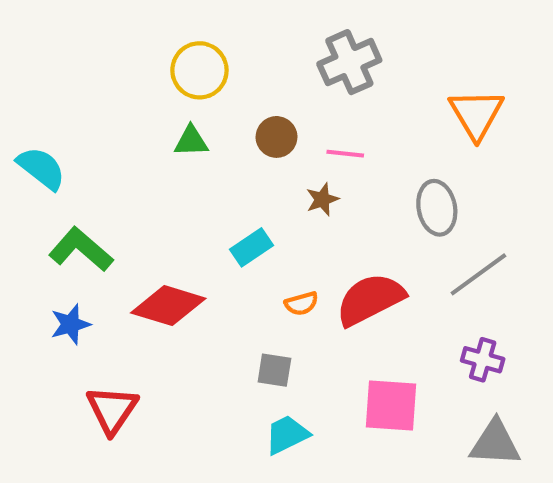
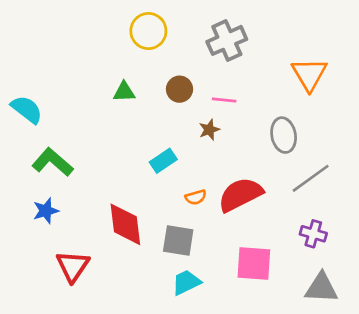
yellow circle: (199, 70) -> (148, 31), moved
red diamond: (168, 306) -> (125, 224), moved, turned 66
gray square: (274, 370) -> (178, 241), size x1.4

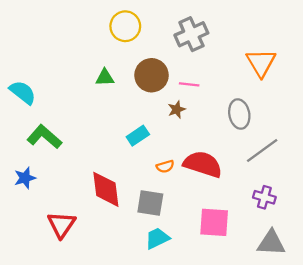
brown circle: (180, 89) -> (152, 75), size x1.5
red semicircle: (240, 195) -> (203, 164), turned 45
blue star: (46, 211) -> (25, 178), moved

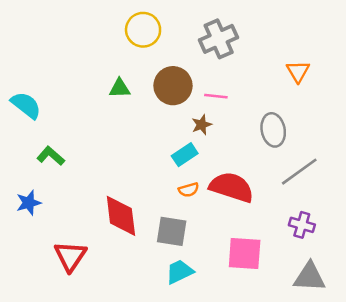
orange triangle: (261, 63) -> (298, 71), size x0.7
cyan rectangle: (138, 136) -> (185, 155), moved
green L-shape: (44, 137) -> (51, 156), size x0.7

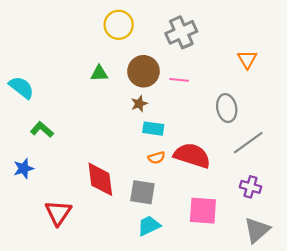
brown star: (202, 125) -> (139, 104), moved
cyan rectangle: (185, 155) -> (153, 129), turned 42
gray triangle: (310, 277) -> (257, 230), turned -44

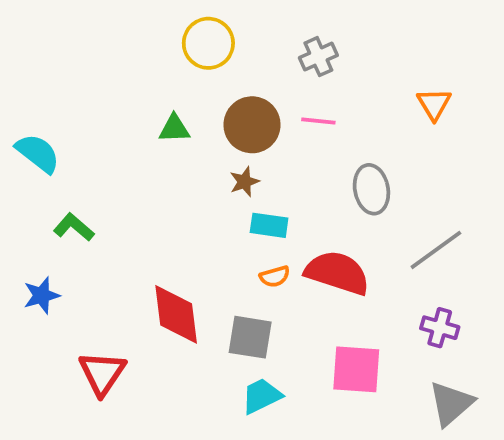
gray cross: (181, 32) -> (318, 57), size x0.7
pink line: (179, 80) -> (318, 121), moved
gray ellipse: (227, 108) -> (371, 189), moved

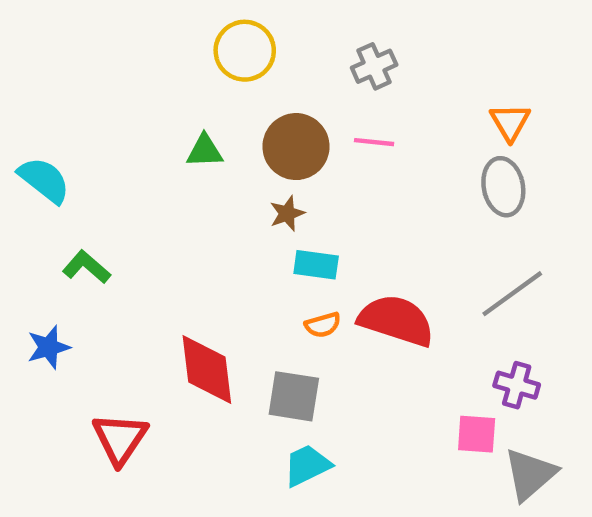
gray ellipse: (371, 189) -> (503, 187), moved
pink square: (356, 369) -> (477, 434), moved, size x0.7

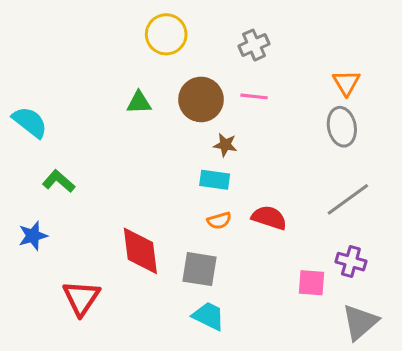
brown star: (287, 213) -> (225, 145), moved, turned 30
red semicircle: (396, 320) -> (269, 218), size x0.7
pink square: (477, 434) -> (312, 283), moved
cyan trapezoid: (307, 465) -> (209, 316), turned 52

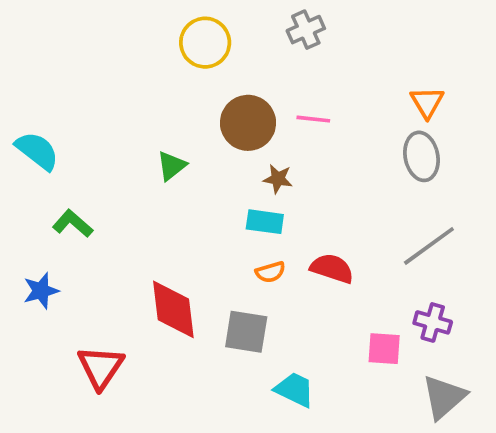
gray cross: (254, 45) -> (306, 30), moved
green triangle: (139, 102) -> (172, 166), moved, turned -36
cyan trapezoid: (209, 316) -> (295, 390), moved

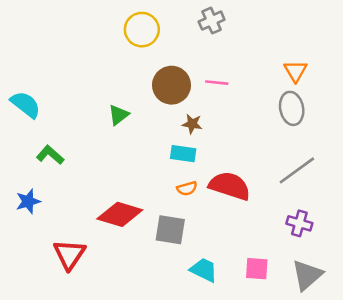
red semicircle: (332, 268) -> (230, 186), size x1.4
red diamond: (173, 309) -> (120, 214), turned -66
pink square: (384, 349) -> (257, 269), moved

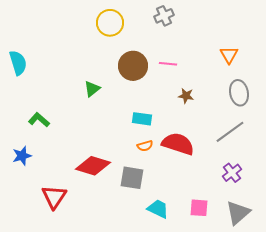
cyan semicircle: (26, 105) -> (18, 63), moved, turned 35
gray ellipse: (292, 108) -> (239, 93), moved
brown star: (192, 124) -> (186, 96), moved
purple cross: (299, 223) -> (232, 173), turned 36

